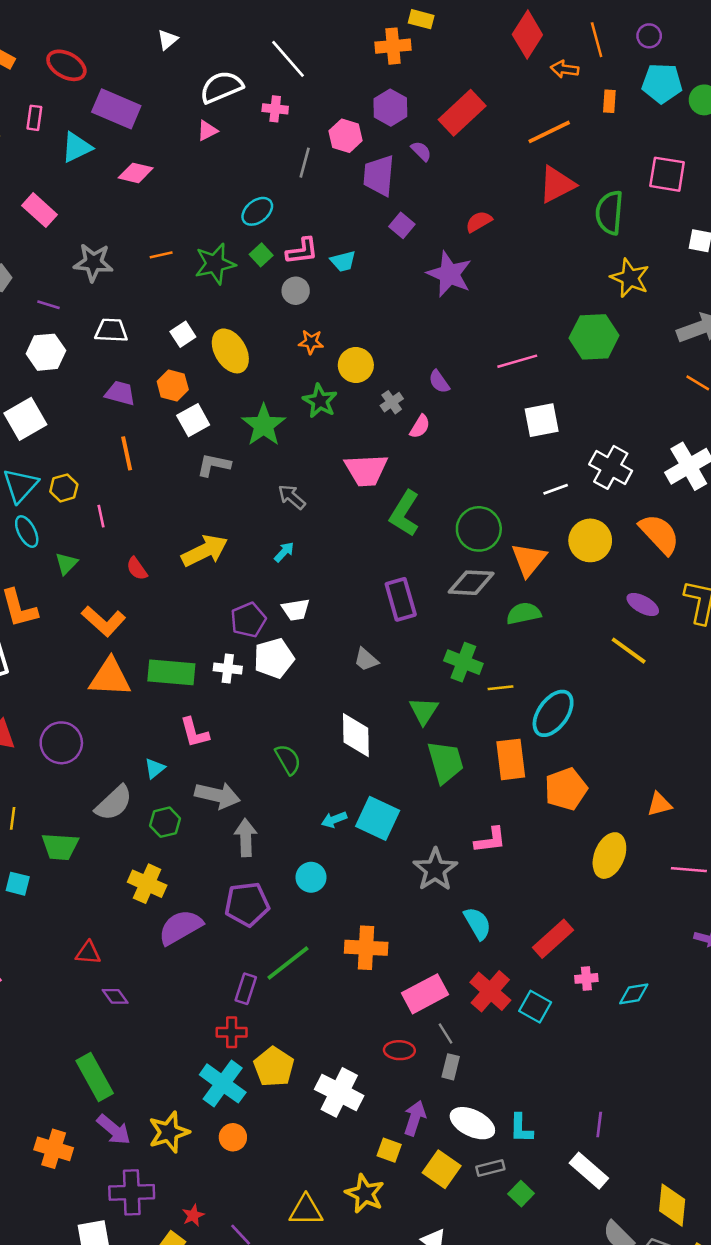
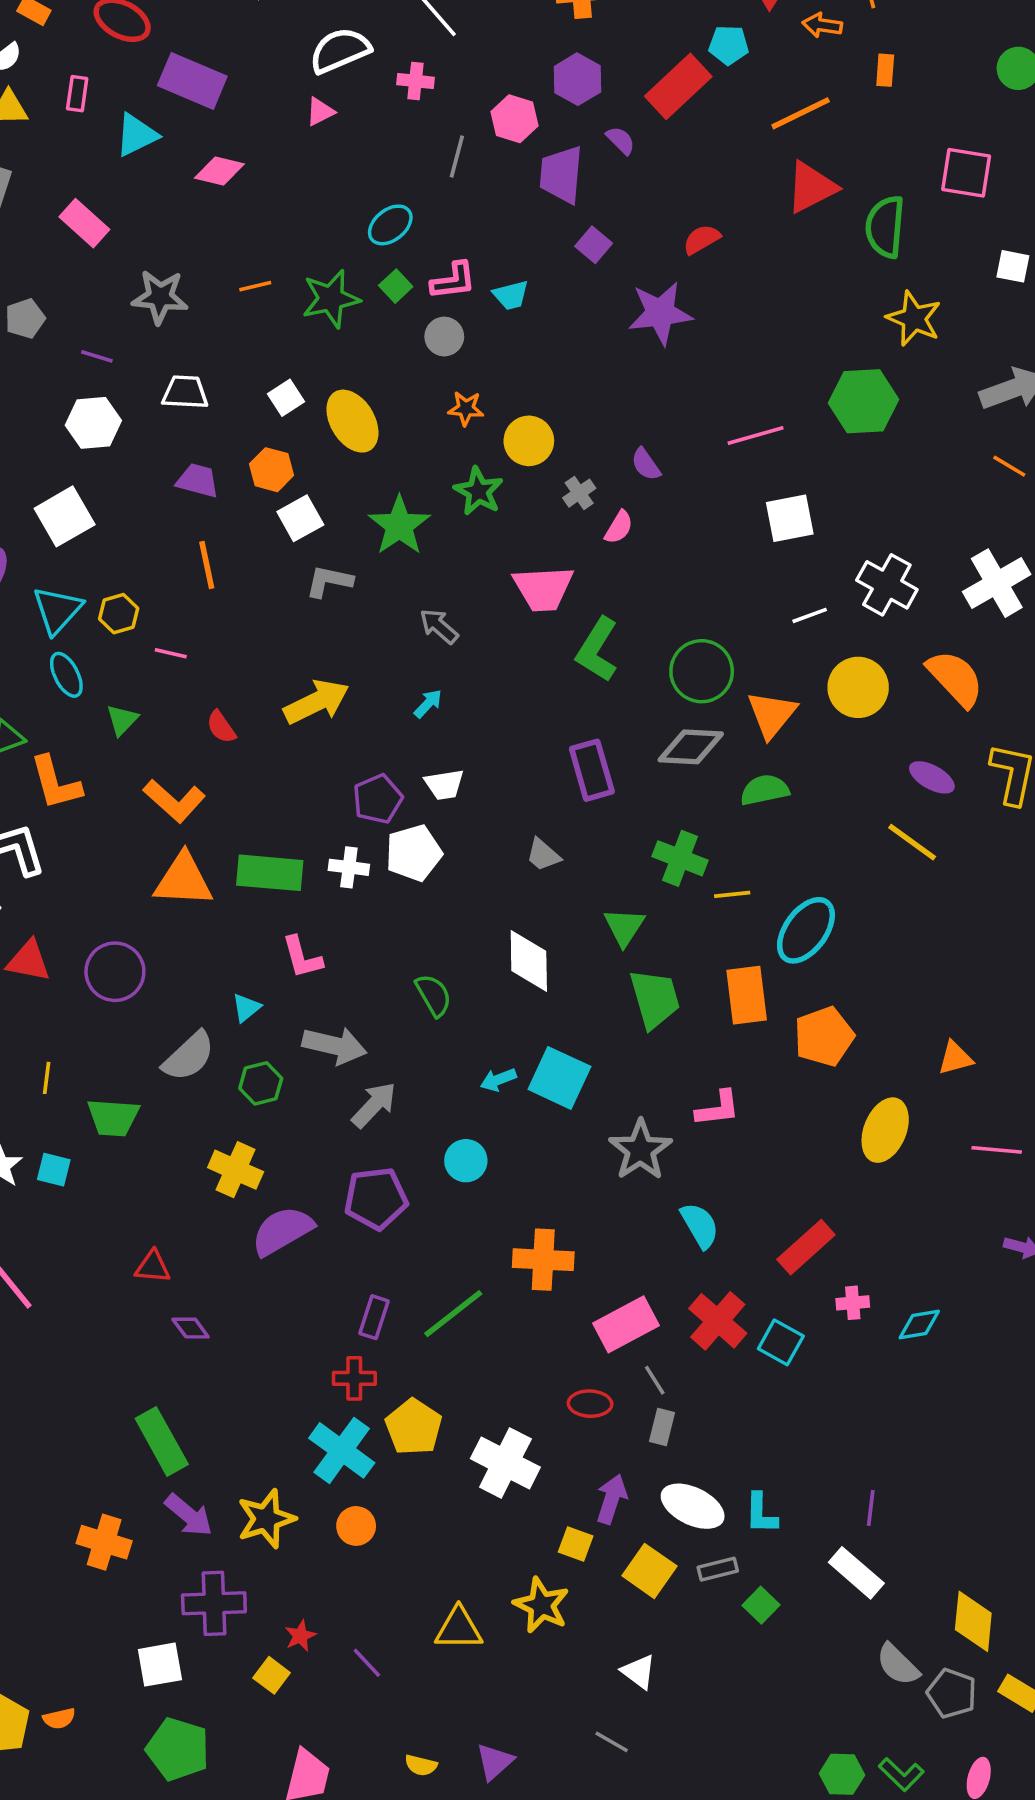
cyan pentagon: (662, 83) -> (729, 45), moved, size x0.7
purple star: (449, 274) -> (660, 313), turned -30
pink line: (101, 516) -> (171, 653), turned -65
gray arrow: (246, 838) -> (374, 1105), turned 45
green line: (288, 963) -> (453, 1314), moved

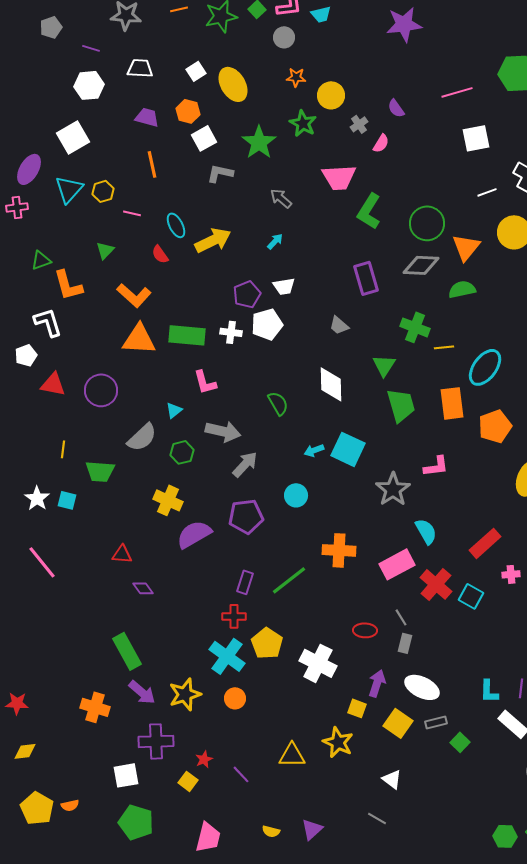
cyan ellipse: (66, 675) -> (176, 225), moved
pink rectangle: (626, 1324) -> (397, 564), moved
cyan L-shape: (761, 1513) -> (489, 691), moved

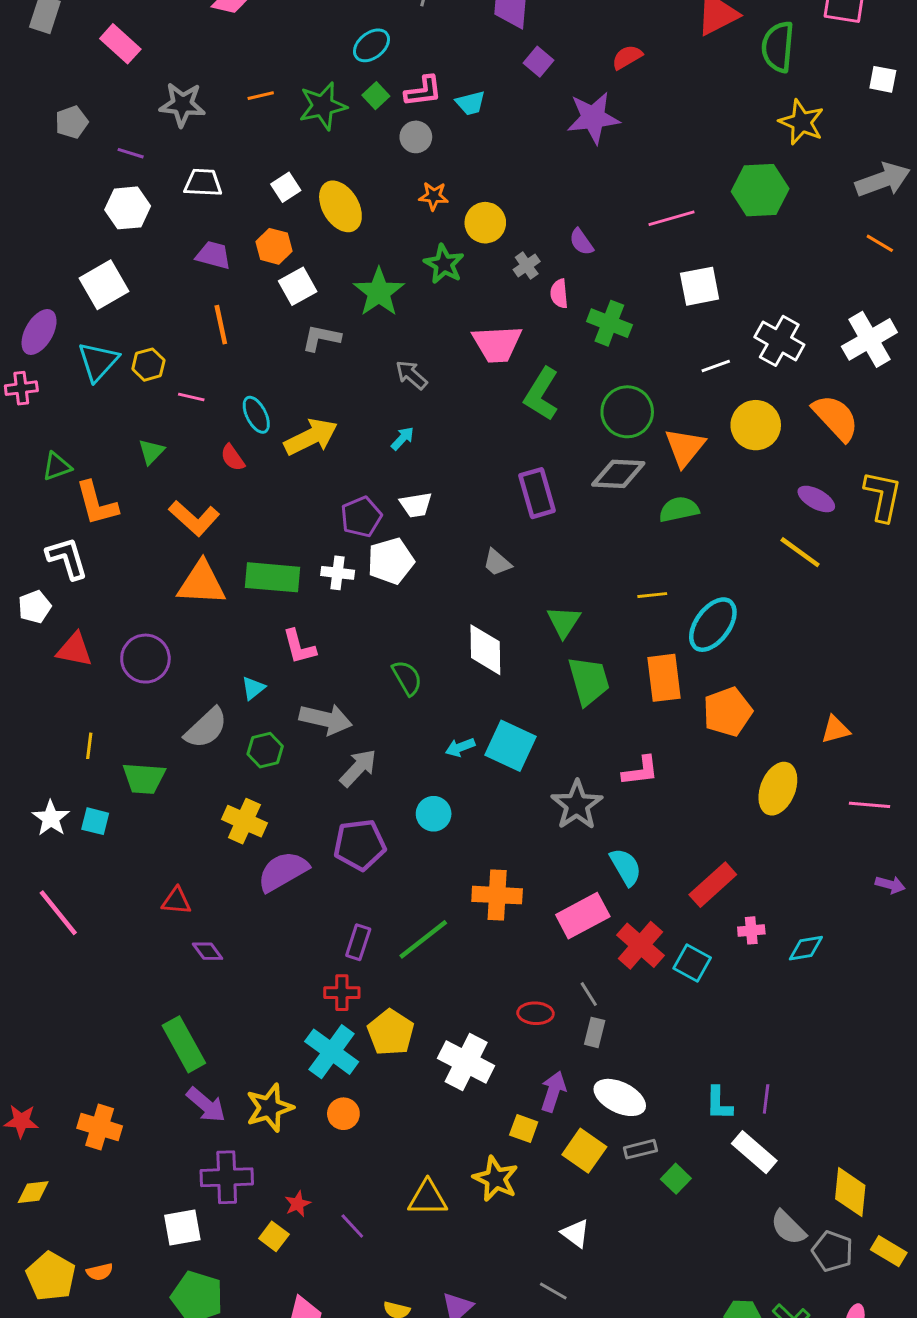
pink semicircle: (381, 143) -> (559, 294), turned 144
green cross: (415, 327) -> (609, 323), moved
orange cross: (95, 707) -> (100, 1127), moved

